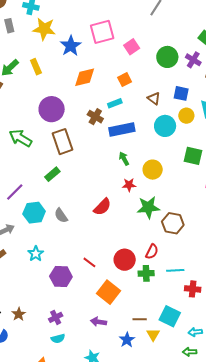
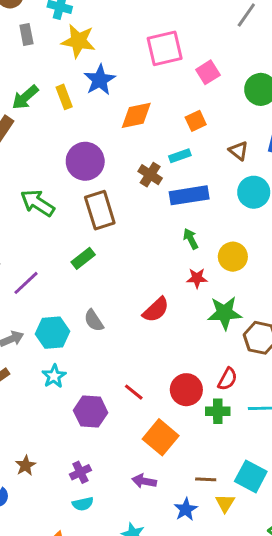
blue star: (71, 46) -> (100, 80), moved
cyan hexagon: (34, 213) -> (53, 333), moved

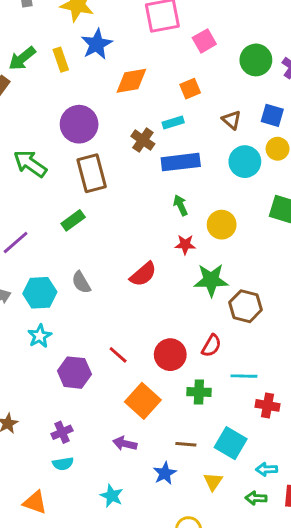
green cross: (218, 411) -> (199, 392), moved
yellow triangle: (225, 503) -> (213, 481), moved

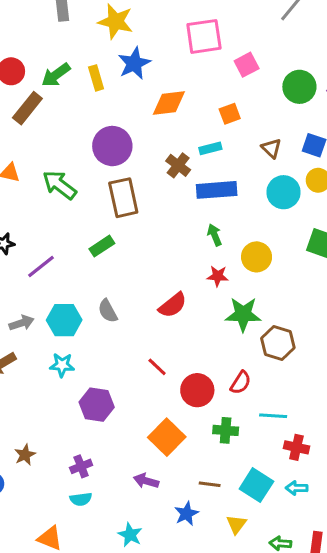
cyan star: (40, 336) -> (62, 365), turned 30
red line: (118, 355) -> (157, 367), moved
cyan arrow: (267, 469) -> (297, 488), moved

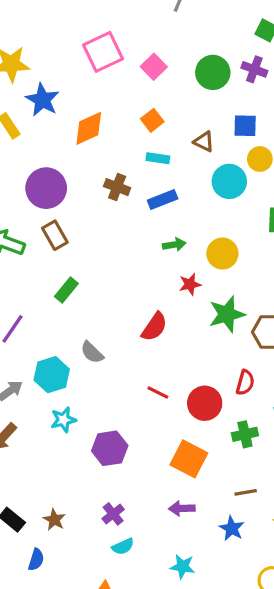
cyan rectangle: (210, 148) -> (158, 158), moved, turned 40
blue rectangle: (217, 190) -> (163, 200), size x0.7
brown rectangle: (123, 198) -> (55, 235), moved, size x0.7
green arrow: (215, 235) -> (174, 245), turned 120

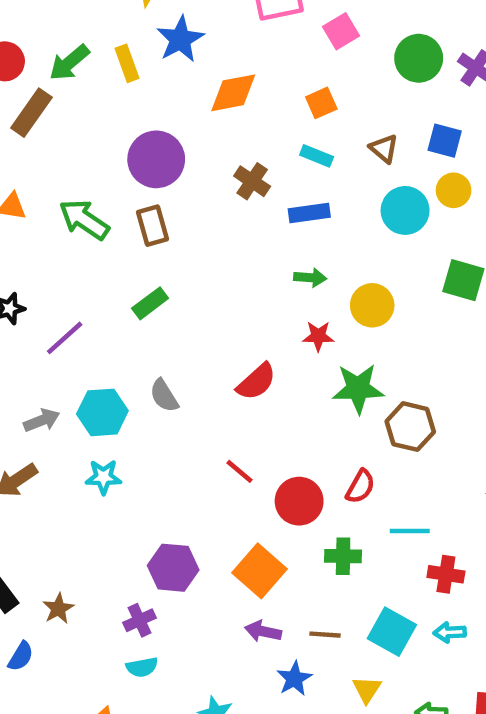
purple hexagon: (110, 448) -> (173, 568), moved
purple arrow: (182, 508) -> (263, 631), moved

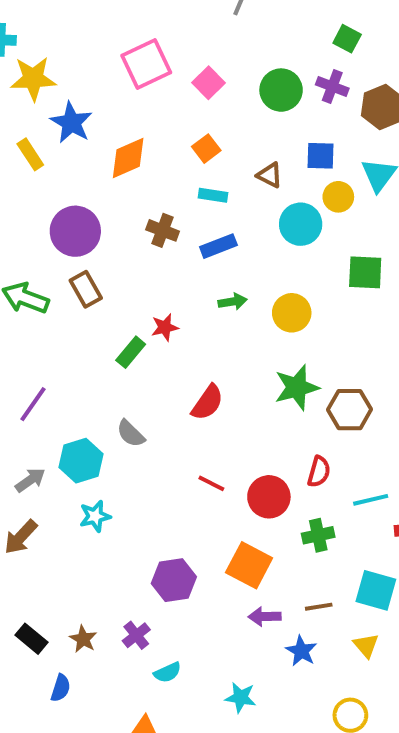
green rectangle: (150, 303) -> (131, 352), moved
red star: (318, 336) -> (165, 327), moved
purple cross: (140, 620) -> (136, 635), moved

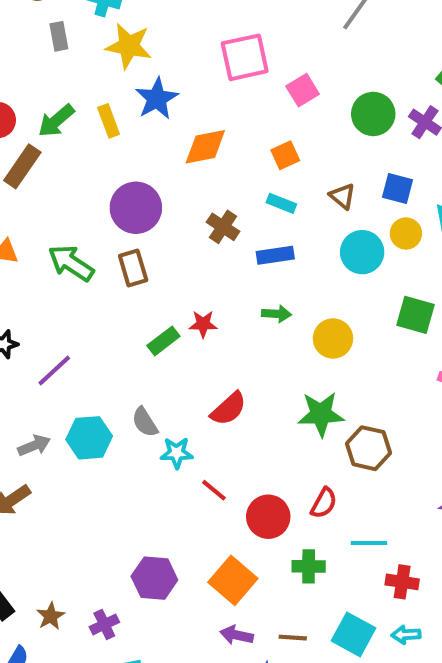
cyan star: (95, 516) -> (177, 453), moved

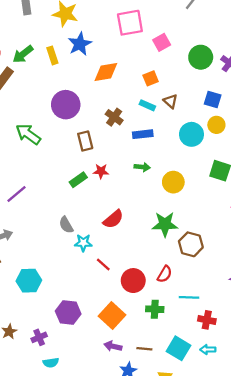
brown triangle: (342, 196) -> (170, 101), moved
brown rectangle: (133, 268) -> (85, 141), moved
cyan hexagon: (89, 438) -> (29, 281), moved

